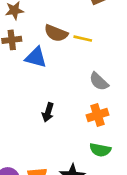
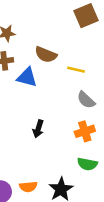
yellow line: (83, 39) -> (76, 70), moved

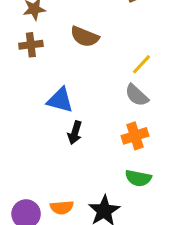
yellow line: (76, 70) -> (142, 64), moved, turned -60
blue triangle: (27, 77) -> (60, 100), moved

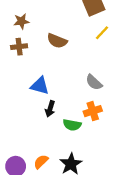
yellow line: (142, 64) -> (102, 33), moved
green semicircle: (138, 178) -> (72, 125), moved
orange semicircle: (62, 207) -> (41, 162), turned 140

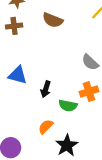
blue triangle: (40, 86) -> (18, 75), moved
orange semicircle: (41, 162) -> (46, 127), moved

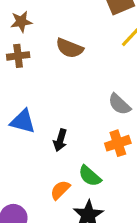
green semicircle: (68, 106) -> (90, 176), moved, turned 30

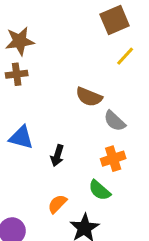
brown star: (21, 22) -> (20, 41), size x1.4
brown semicircle: (70, 48) -> (89, 97), moved
green semicircle: (90, 176) -> (100, 190), moved

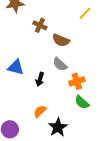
brown cross: (17, 74) -> (40, 25), moved, turned 32
gray semicircle: (115, 121) -> (60, 64), moved
green semicircle: (100, 190) -> (82, 102), moved

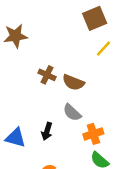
brown cross: (40, 25) -> (47, 75), moved
blue triangle: (16, 67) -> (16, 138), moved

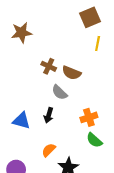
yellow line: (103, 48) -> (98, 43), turned -32
gray semicircle: (72, 113) -> (60, 92), moved

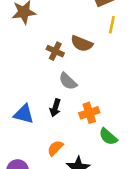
brown semicircle: (72, 73) -> (82, 44), moved
orange cross: (89, 117) -> (89, 113), moved

